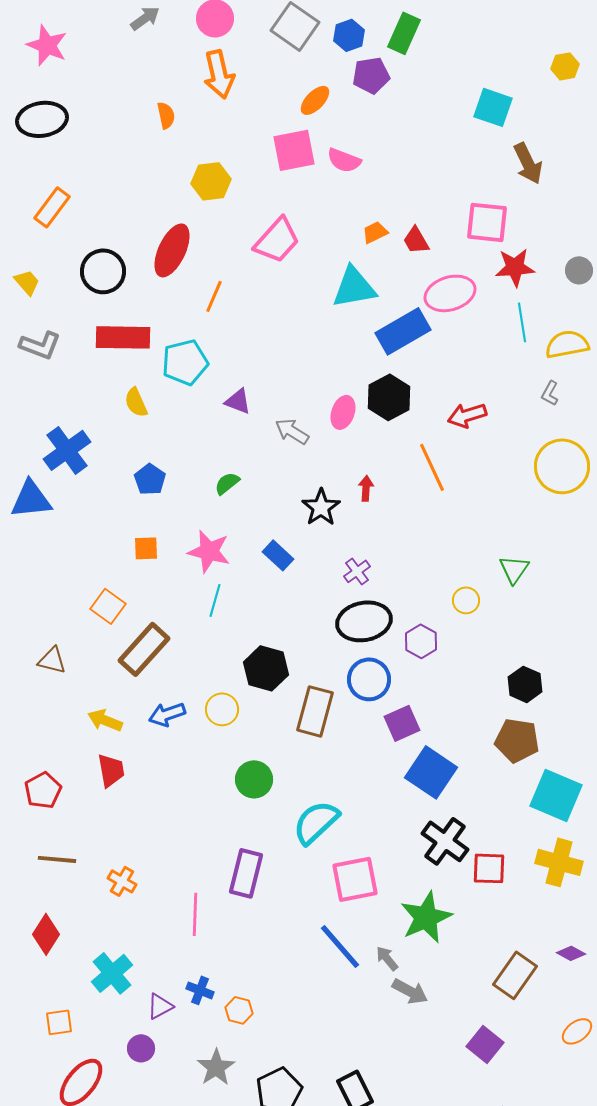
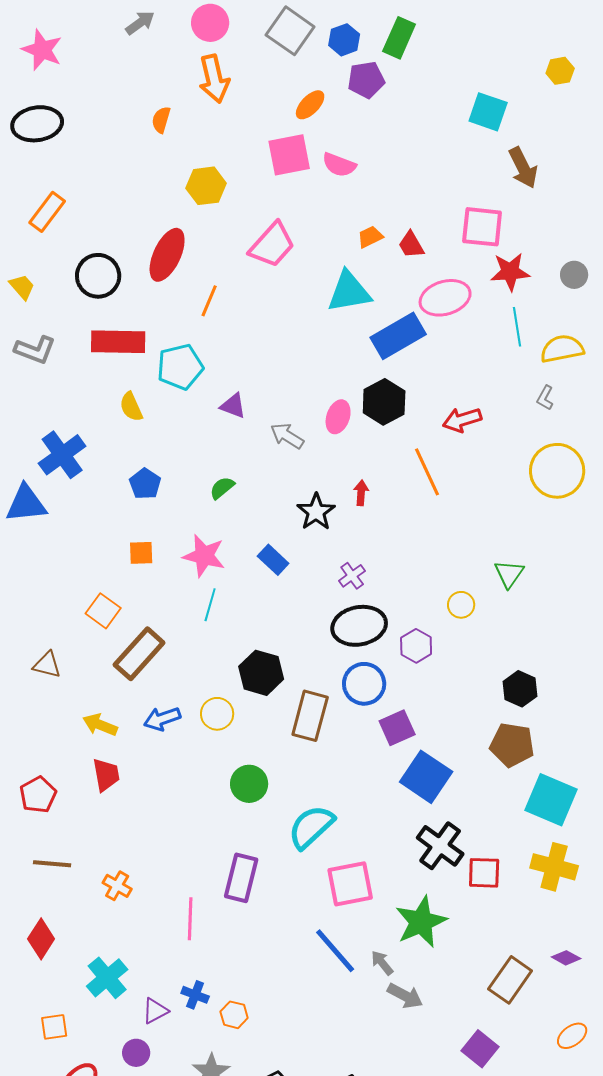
orange semicircle: (166, 115) -> (161, 120), turned -152

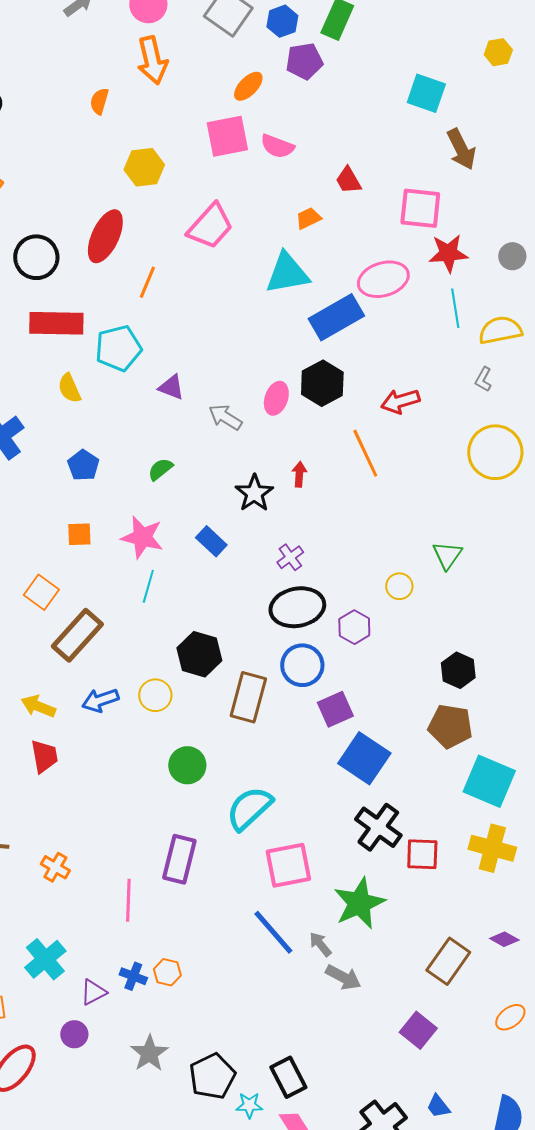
red trapezoid: (411, 245) -> (348, 180), moved
orange hexagon: (234, 1015) -> (167, 972), moved

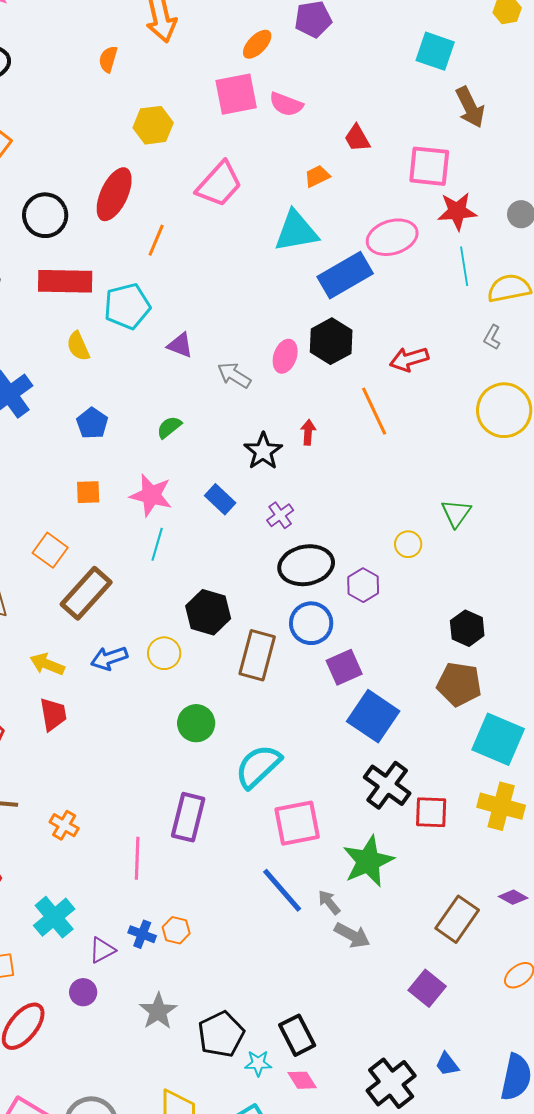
purple cross: (290, 557) -> (280, 515), moved

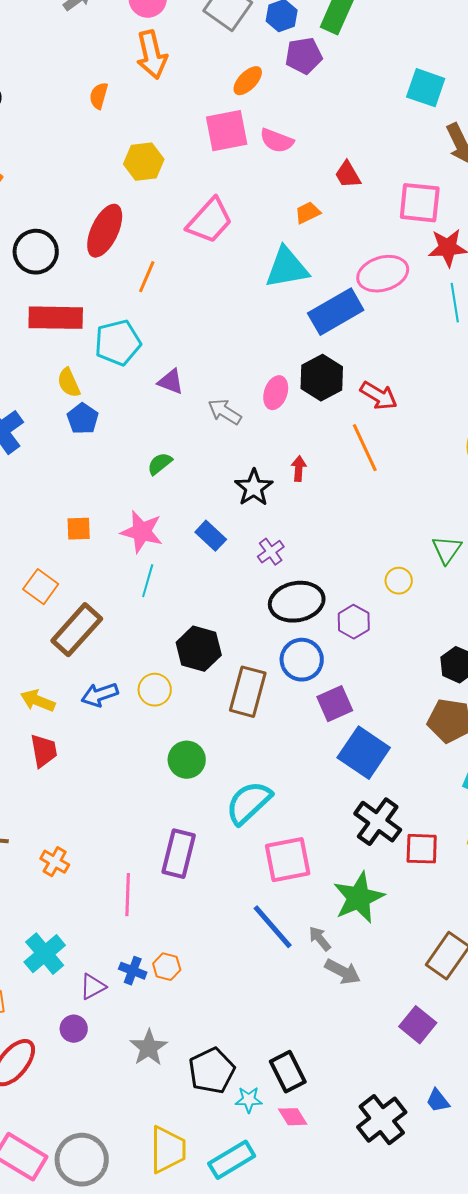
red arrow: (409, 359) -> (379, 396), moved, turned -132
blue pentagon: (92, 423) -> (83, 419), moved

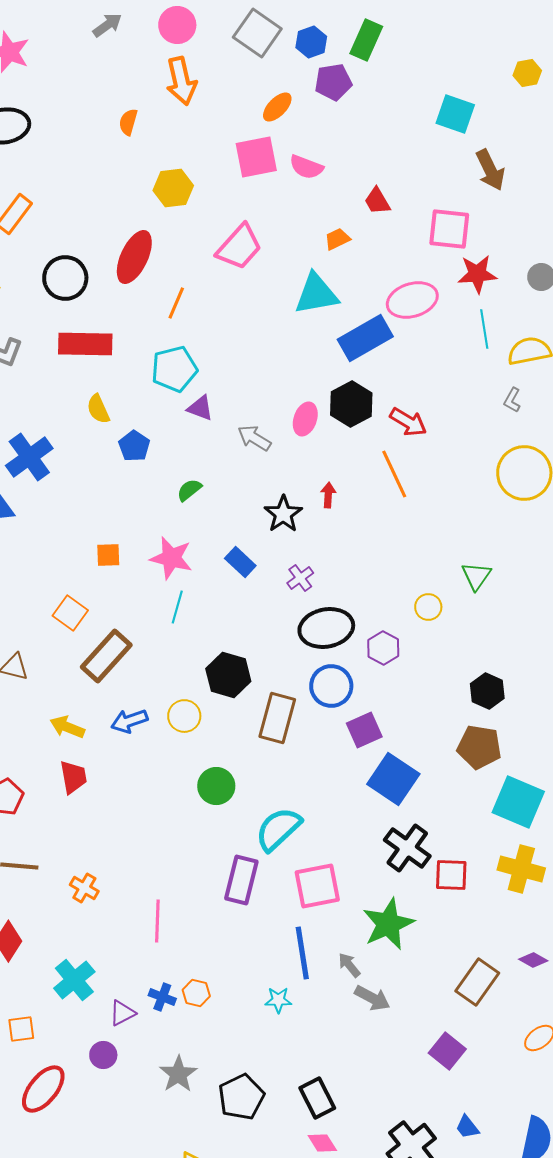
cyan pentagon: (118, 343) -> (174, 369), moved
blue pentagon: (83, 419) -> (134, 446), moved
purple rectangle: (179, 854) -> (241, 880), moved
blue line: (273, 927) -> (302, 953), turned 32
cyan star: (249, 1100) -> (278, 1000), moved

